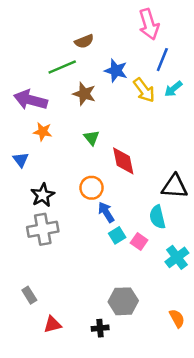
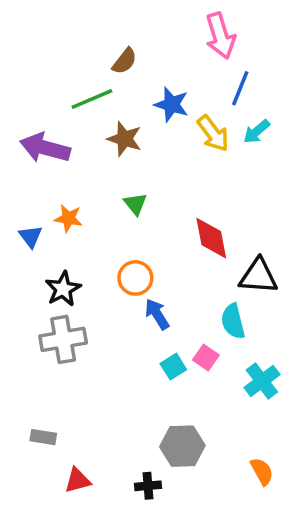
brown semicircle: (84, 41) -> (125, 61), turned -30
orange star: (43, 132) -> (68, 218), moved
red diamond: (123, 161) -> (211, 238), moved
cyan square: (117, 235) -> (173, 367), moved
gray rectangle: (29, 295) -> (43, 437), turned -49

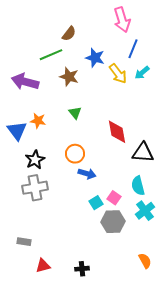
blue triangle: (31, 236) -> (17, 131), size x1.5
blue arrow: (157, 314) -> (87, 174), turned 138
cyan semicircle: (233, 321) -> (138, 186), moved
gray hexagon: (182, 446) -> (113, 222), moved

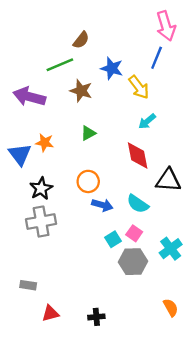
pink arrow: (122, 20) -> (166, 26), moved
cyan arrow: (142, 73) -> (147, 121), moved
green triangle: (75, 113) -> (88, 133), turned 40
cyan semicircle: (138, 186) -> (138, 204), moved, turned -42

